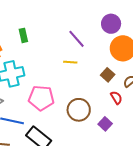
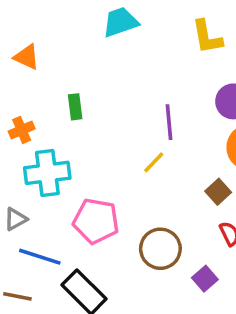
purple line: (76, 39) -> (169, 122), turned 30
yellow line: (70, 62) -> (154, 162), turned -56

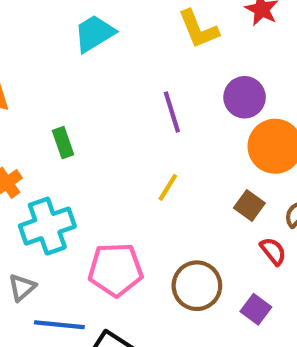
purple line: (169, 122) -> (172, 112), moved

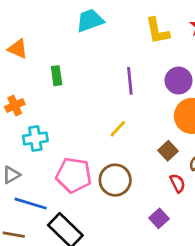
green rectangle: (63, 143) -> (57, 76), moved
cyan cross: (47, 226) -> (35, 139), size x0.7
brown circle: (197, 286) -> (115, 180), moved

